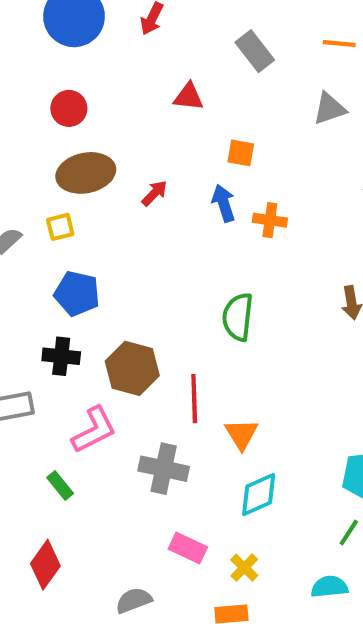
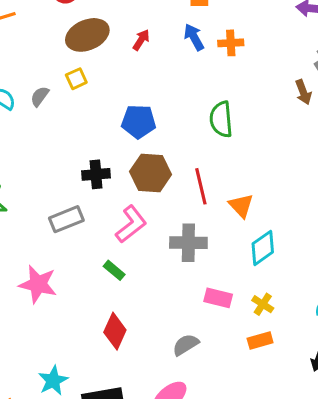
blue pentagon: (77, 294) -> (139, 122), moved

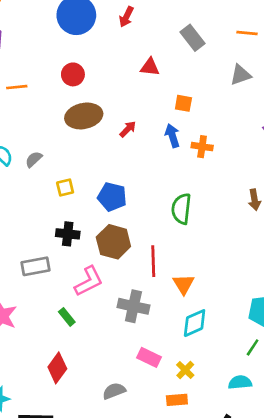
yellow square: (76, 79) -> (65, 188), moved

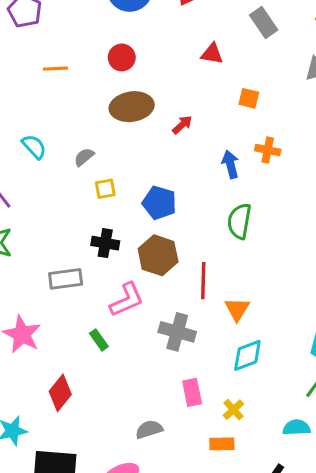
blue arrow: (172, 136) -> (230, 164), moved
gray semicircle: (34, 159) -> (84, 157), moved
pink rectangle: (149, 357) -> (192, 392), turned 50
red diamond: (57, 368) -> (60, 393), moved

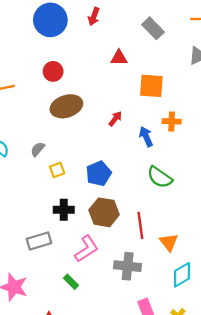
orange square: (249, 98) -> (151, 86), size x1.6
red arrow: (182, 125) -> (115, 119), moved
blue pentagon: (159, 203) -> (99, 174), turned -30
green semicircle: (239, 221) -> (160, 177), turned -55

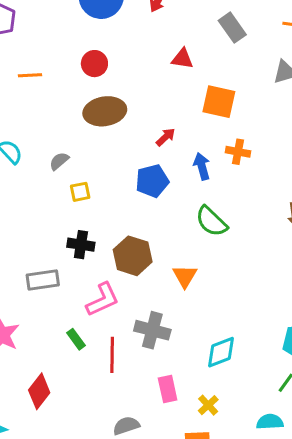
blue pentagon: (99, 174) -> (152, 181), moved
red line: (140, 225) -> (112, 355), moved
orange triangle: (169, 242) -> (185, 276), moved

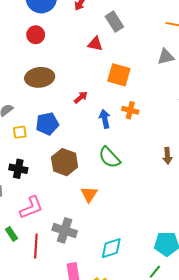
gray rectangle: (232, 28) -> (114, 22), moved
red circle: (94, 64) -> (36, 35), moved
blue pentagon: (152, 181) -> (47, 124), moved
brown hexagon: (133, 256) -> (65, 162), moved

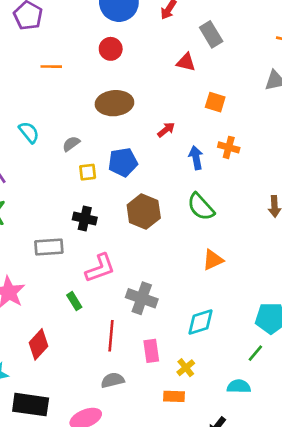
orange square: (119, 75) -> (215, 102), size x0.7
orange triangle: (89, 194) -> (213, 260), moved, turned 30
red line: (36, 246) -> (111, 336), moved

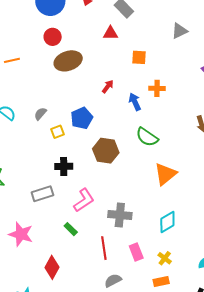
brown ellipse: (114, 103) -> (68, 61), moved
orange triangle: (213, 260) -> (165, 174), size x1.4

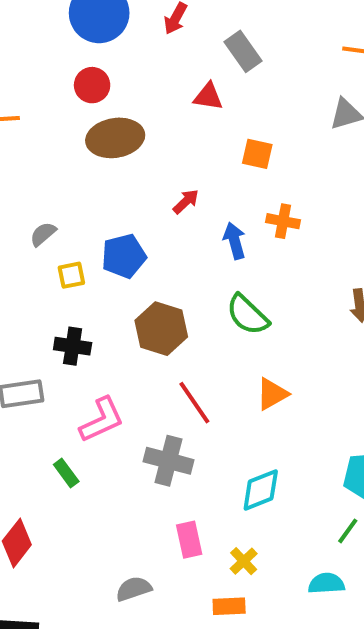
orange triangle: (165, 174) -> (272, 394), size x0.7
red line: (104, 248) -> (194, 403), moved, turned -35

